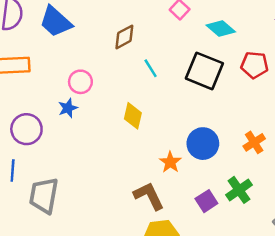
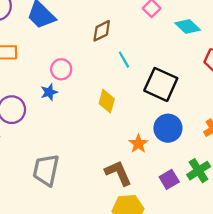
black square: (204, 71) -> (161, 84), moved
gray trapezoid: (44, 196) -> (46, 170), moved

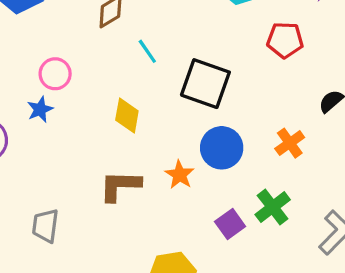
gray trapezoid: (46, 170) -> (45, 226), size x0.7
brown L-shape: (118, 173) -> (120, 186), moved, turned -60

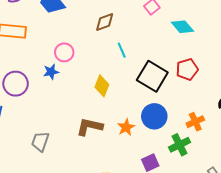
red pentagon: (285, 40) -> (187, 69), moved, turned -30
green cross: (273, 207) -> (179, 145), moved

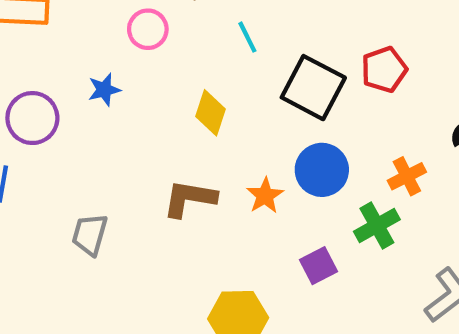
pink circle: (64, 52) -> (148, 29), moved

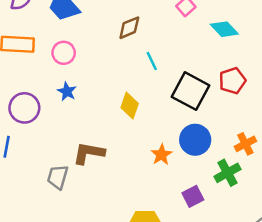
pink circle: (148, 29) -> (64, 53), moved
blue star: (104, 90) -> (67, 91), turned -30
brown L-shape: (189, 198) -> (89, 153), moved

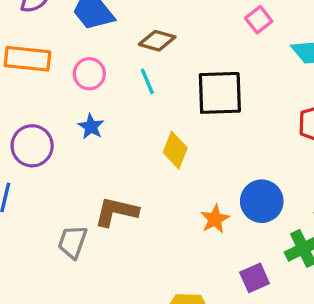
brown diamond: (129, 28) -> (157, 41), moved, turned 35
cyan line: (152, 61) -> (147, 81), moved
black square: (191, 91) -> (220, 93), moved, turned -33

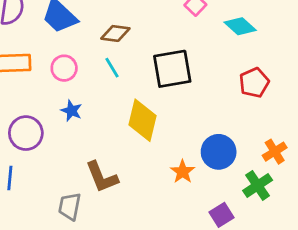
yellow diamond: (175, 150) -> (142, 120), size x1.4
brown L-shape: (116, 212) -> (102, 177), turned -117

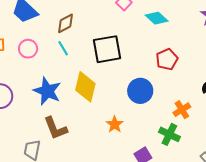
brown diamond: (115, 33) -> (66, 23), turned -35
blue star: (71, 111) -> (47, 91), moved, size x1.8
blue circle: (219, 152) -> (140, 91), moved
green cross: (258, 185) -> (169, 134), turned -30

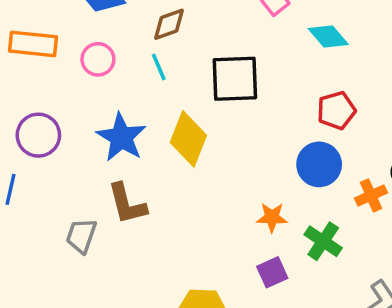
blue circle: (140, 91) -> (319, 164), moved
orange cross: (182, 110) -> (371, 195), moved
orange star: (115, 124) -> (272, 217), moved, turned 30

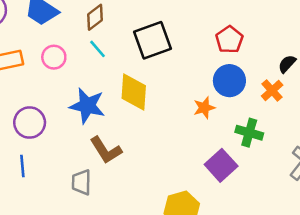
orange star: (272, 217) -> (204, 108), moved
purple square: (272, 272) -> (221, 165), size x1.4

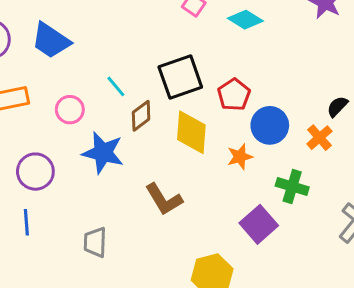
brown diamond: (95, 17) -> (141, 116), moved
red pentagon: (229, 40) -> (234, 95), moved
pink circle: (54, 57) -> (70, 110), moved
yellow diamond: (134, 92) -> (191, 132), moved
brown L-shape: (106, 150) -> (164, 199), moved

